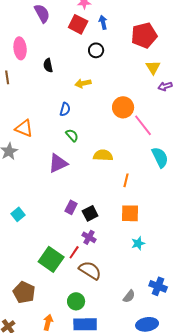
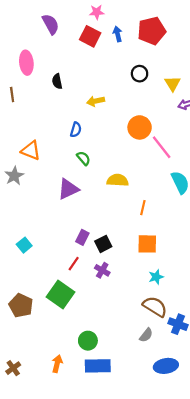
red pentagon: (144, 35) -> (152, 31), moved
black circle: (96, 50) -> (140, 74), moved
red line: (74, 252) -> (74, 264), moved
brown semicircle: (90, 270) -> (155, 307), moved
brown pentagon: (24, 292) -> (21, 305), moved

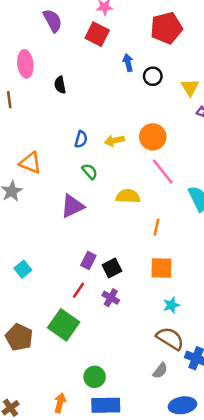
blue arrow: (118, 34) -> (128, 63), moved
yellow arrow: (96, 101) -> (114, 141), moved
pink line: (162, 147) -> (163, 171), moved

